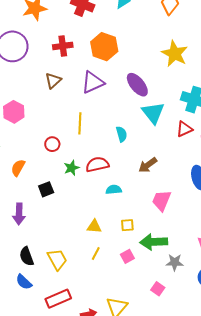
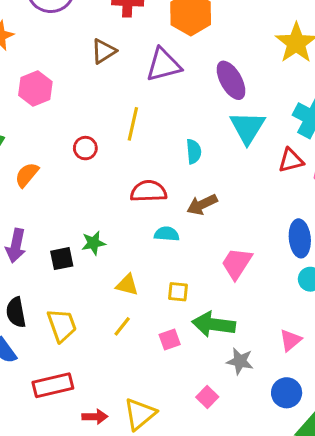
brown arrow: (148, 165) -> (202, 205), moved
green star: (72, 168) -> (93, 243), moved
black square: (46, 189) -> (62, 259), moved

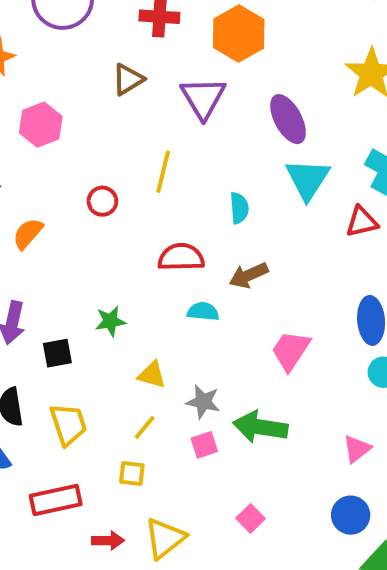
purple triangle: (164, 65) -> (203, 98), turned -48
black square: (62, 259) -> (57, 353), moved
yellow square: (178, 292) -> (132, 474), moved
gray star: (240, 361) -> (203, 402), moved

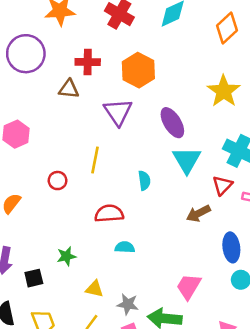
brown triangle: (128, 79) -> (69, 89), moved, turned 40
red triangle: (362, 222) -> (222, 185), turned -30
brown arrow: (249, 275) -> (198, 213), moved
pink trapezoid: (291, 351) -> (189, 286), moved

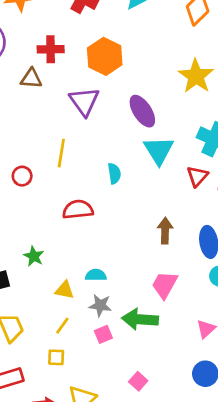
brown arrow: (198, 213) -> (165, 231), moved, turned 120
cyan semicircle: (125, 247) -> (96, 275), moved
green star: (66, 256) -> (34, 256), turned -30

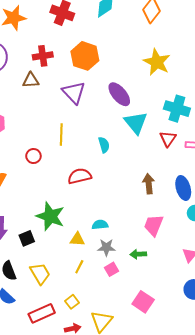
green star: (34, 256) -> (50, 216), size x1.8
green arrow: (140, 319) -> (138, 254), size x0.6
yellow square: (56, 357) -> (72, 302), moved, turned -32
pink square: (138, 381) -> (143, 302), size x1.5

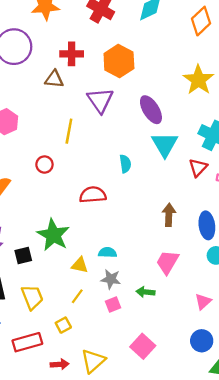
yellow line: (61, 135) -> (69, 131), moved
yellow square: (72, 302) -> (63, 325), moved

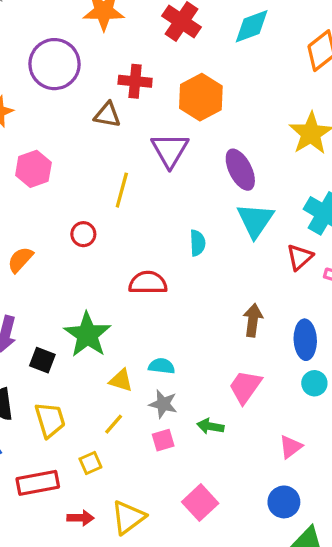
black square: (23, 256) -> (42, 360), turned 30

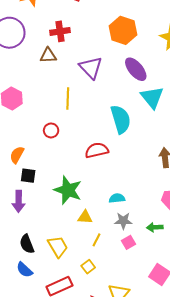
orange hexagon: (201, 97) -> (123, 30), moved
cyan semicircle: (197, 243) -> (121, 119), size x1.8
black square: (42, 360) -> (28, 176), moved
yellow triangle: (121, 380) -> (85, 217), moved

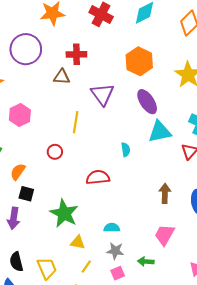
cyan triangle: (152, 97) -> (160, 132), turned 50
cyan semicircle: (121, 119) -> (126, 150), size x0.5

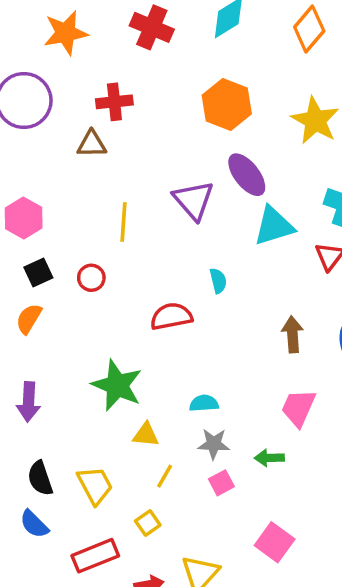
purple triangle: (102, 94) -> (193, 200), moved
cyan semicircle: (126, 150) -> (218, 281), moved
black square: (26, 194) -> (38, 272), moved, turned -35

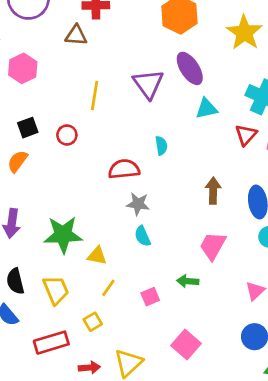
pink hexagon: (24, 218) -> (23, 68), moved
cyan triangle: (274, 226) -> (207, 109), size x0.7
green star: (117, 385) -> (63, 235), moved, turned -30
cyan semicircle: (204, 403) -> (143, 236), turned -115
gray star: (214, 444) -> (138, 204), moved

